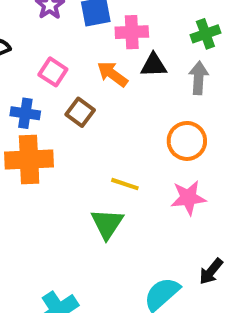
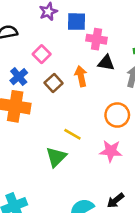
orange arrow: (112, 74) -> (81, 76), moved, turned 30
blue cross: (25, 113) -> (19, 77), turned 30

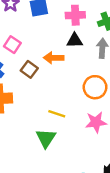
pink cross: (97, 39) -> (75, 15), moved
orange arrow: (81, 76) -> (54, 58), turned -66

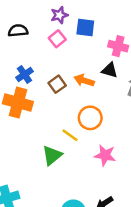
pink square: (12, 45) -> (57, 39), moved
orange circle: (95, 87) -> (90, 118), moved

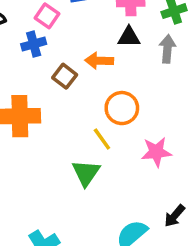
blue cross: (24, 74) -> (34, 44), moved, turned 35
yellow line: (70, 135) -> (102, 139), turned 35

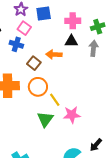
blue cross: (34, 44) -> (16, 44), turned 32
orange circle: (122, 108) -> (38, 87), moved
pink star: (156, 152) -> (72, 115), moved

